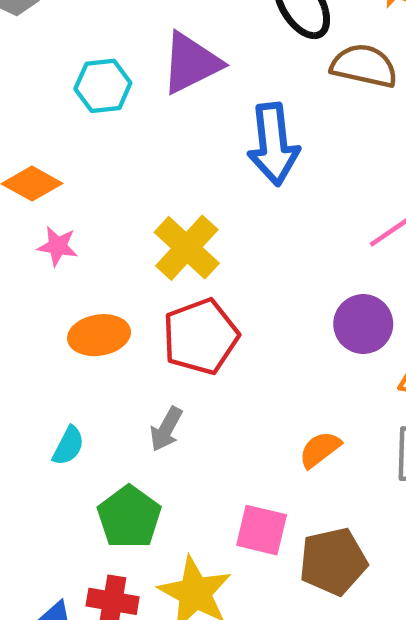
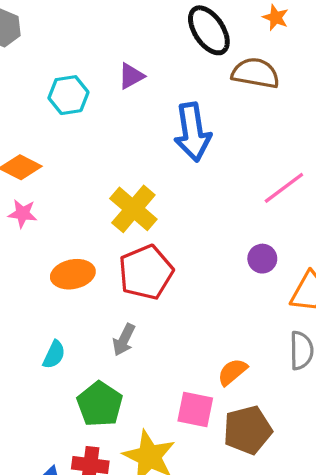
purple triangle: (191, 63) -> (131, 76), size x0.6
pink star: (58, 246) -> (23, 214), moved
purple circle: (363, 324) -> (262, 259), size x0.7
orange semicircle: (320, 450) -> (232, 372), moved

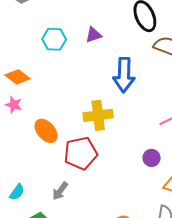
yellow cross: (133, 209) -> (98, 115), moved, turned 32
orange ellipse: (73, 274) -> (46, 131), moved, turned 50

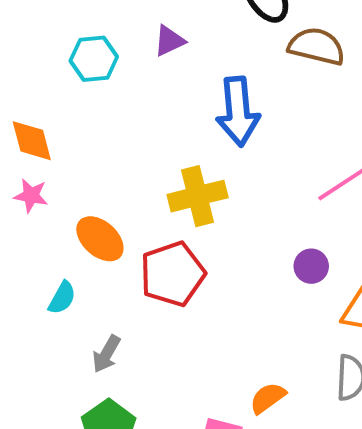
orange diamond: (18, 77) -> (32, 141), turned 45
gray arrow: (60, 191) -> (106, 354), moved
cyan semicircle: (17, 192) -> (62, 298), moved

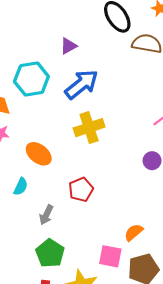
cyan hexagon: (94, 59) -> (31, 79), moved, size x1.4
blue arrow: (238, 111) -> (82, 84), moved, turned -120
red pentagon: (173, 274) -> (81, 190), moved, size x0.7

